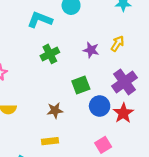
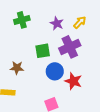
purple cross: (125, 82) -> (70, 47), moved
red star: (123, 113) -> (73, 81), turned -30

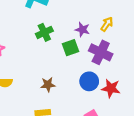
purple cross: (70, 47) -> (101, 52), turned -30
green square: (43, 51) -> (70, 48), moved

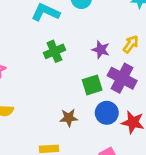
green square: (70, 48) -> (92, 85), moved
brown star: (48, 85) -> (69, 118), moved

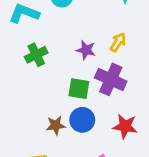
green square: (92, 85) -> (79, 89), turned 30
blue circle: (107, 113) -> (82, 120), moved

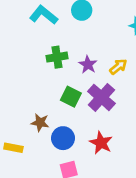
green cross: (36, 55) -> (57, 57), moved
blue circle: (82, 120) -> (63, 138), moved

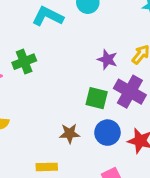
green cross: (57, 57) -> (24, 62), moved
blue circle: (63, 138) -> (107, 133), moved

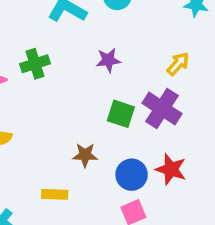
purple star: (107, 59) -> (108, 60), moved, turned -30
blue circle: (107, 133) -> (132, 175), moved

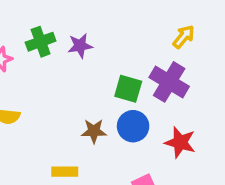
purple star: (108, 60) -> (80, 46), moved
blue circle: (132, 175) -> (133, 126), moved

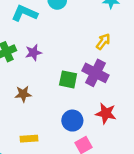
blue circle: (133, 126) -> (72, 121), moved
brown star: (94, 131) -> (23, 94), moved

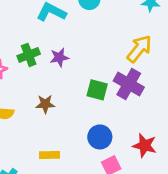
yellow arrow: (103, 42) -> (139, 49), size x1.5
red star: (106, 113) -> (145, 146), moved

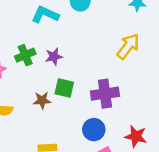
purple cross: (129, 84) -> (105, 94), moved, turned -36
green square: (97, 90) -> (64, 88), moved

